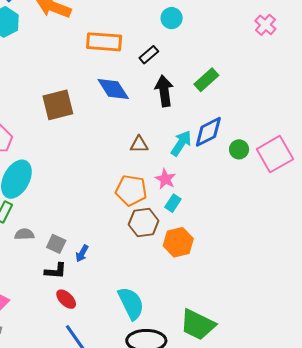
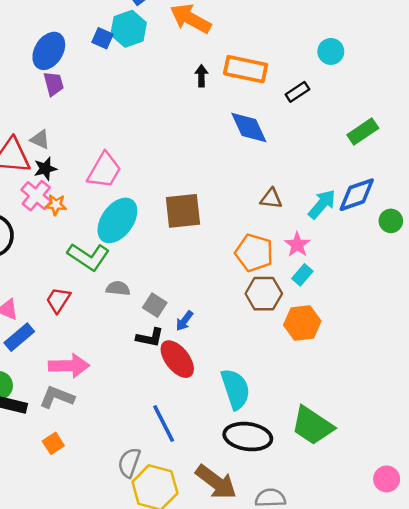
black arrow: (164, 91) -> (201, 76), moved, size x0.6
brown square: (58, 105) -> (183, 211), moved
red ellipse: (66, 299) -> (177, 359), moved, size x1.5

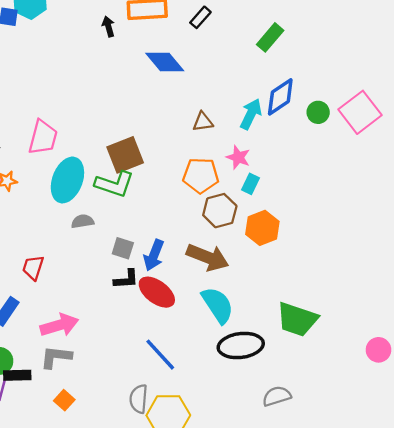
green L-shape: (88, 257) -> (114, 184), moved
gray semicircle: (118, 288) -> (83, 221), moved
blue arrow: (184, 321) -> (154, 255), size x1.5
brown arrow: (216, 482) -> (208, 257), moved

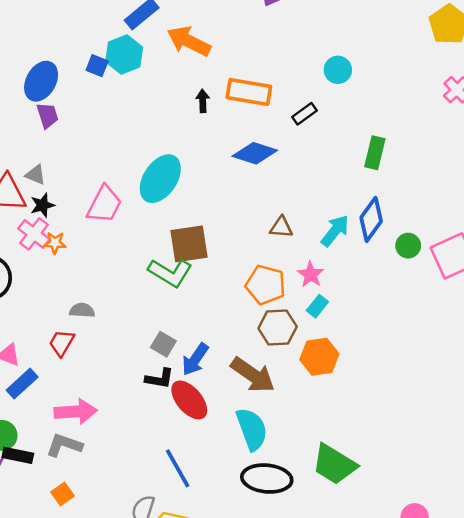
green rectangle: (270, 37) -> (375, 153), turned -40
blue diamond: (165, 62) -> (255, 153), turned -45
blue diamond: (280, 97) -> (371, 219), turned -33
cyan ellipse: (67, 180) -> (160, 179), moved
gray semicircle: (83, 221) -> (82, 310), moved

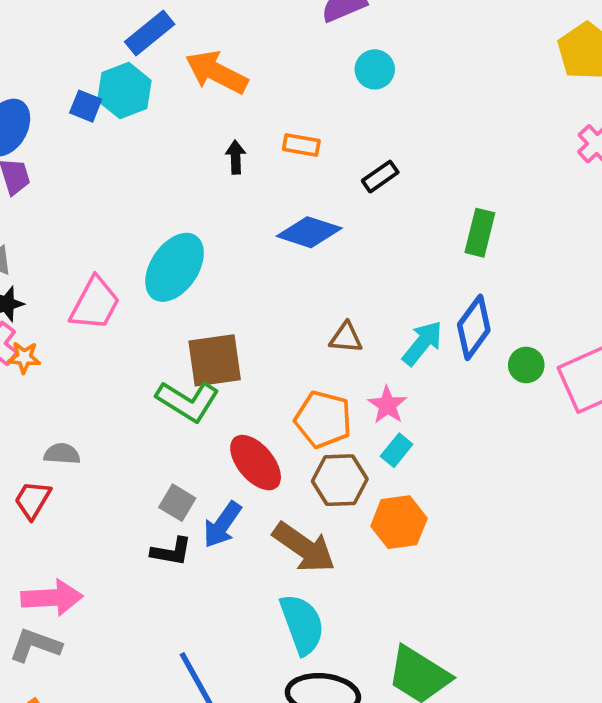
cyan circle: (338, 70) -> (375, 69), moved
orange rectangle: (249, 92) -> (301, 145), size x0.6
red ellipse: (189, 400) -> (256, 463), moved

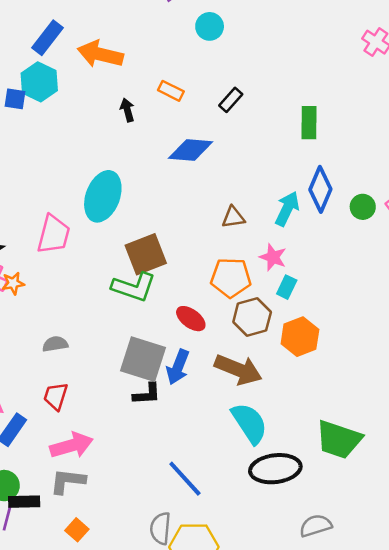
orange rectangle: (301, 145) -> (171, 91), turned 30
red ellipse: (256, 463) -> (191, 319), size x0.7
red trapezoid: (33, 500) -> (56, 396), moved
gray square: (177, 503) -> (143, 359), size x1.8

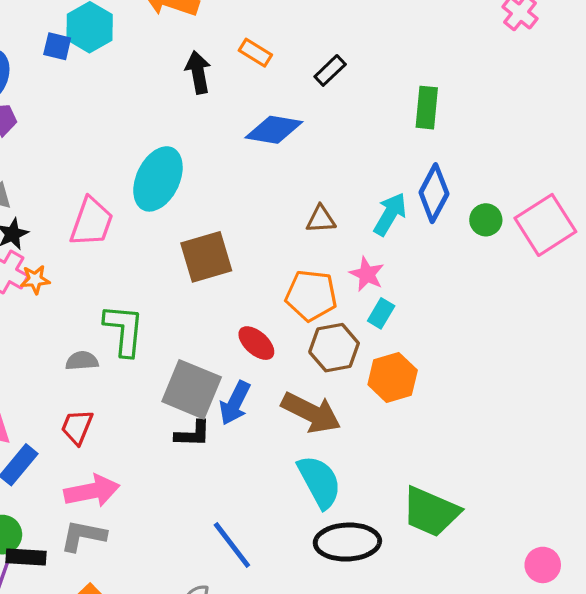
black arrow: (127, 110) -> (198, 72), size x1.4
green L-shape: (134, 287) -> (124, 330), moved, turned -108

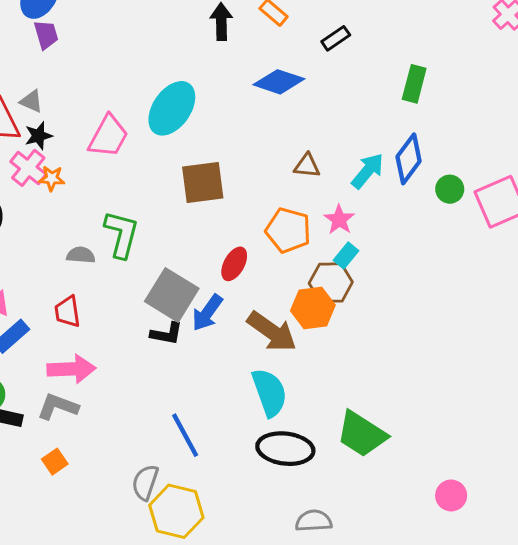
red ellipse: (256, 343) -> (234, 264), turned 68
brown hexagon: (334, 348) -> (331, 283), moved
orange hexagon: (393, 377) -> (313, 308), moved
red trapezoid: (77, 427) -> (67, 312), turned -40

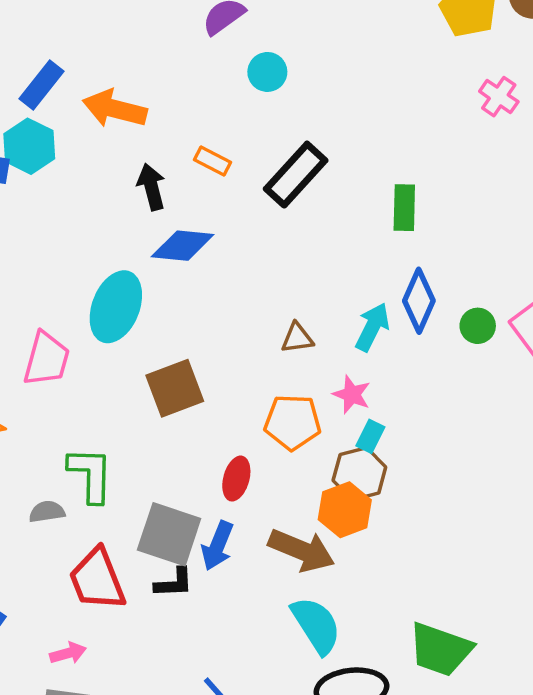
black rectangle: (336, 38) -> (296, 175), size x1.8
blue diamond: (279, 82) -> (183, 246), moved
red trapezoid: (67, 312) -> (97, 579), moved, size x1.6
pink arrow: (71, 369) -> (68, 653), size x0.6

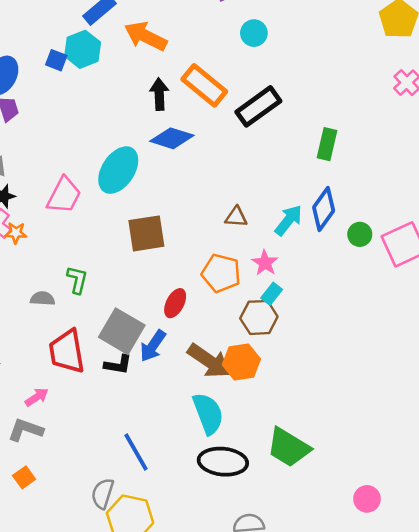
orange rectangle: (212, 161) -> (204, 85), size x1.8
green L-shape: (91, 475) -> (77, 280), size x0.7
orange hexagon: (345, 510) -> (241, 362), moved
pink arrow: (68, 653) -> (37, 397), turned -30

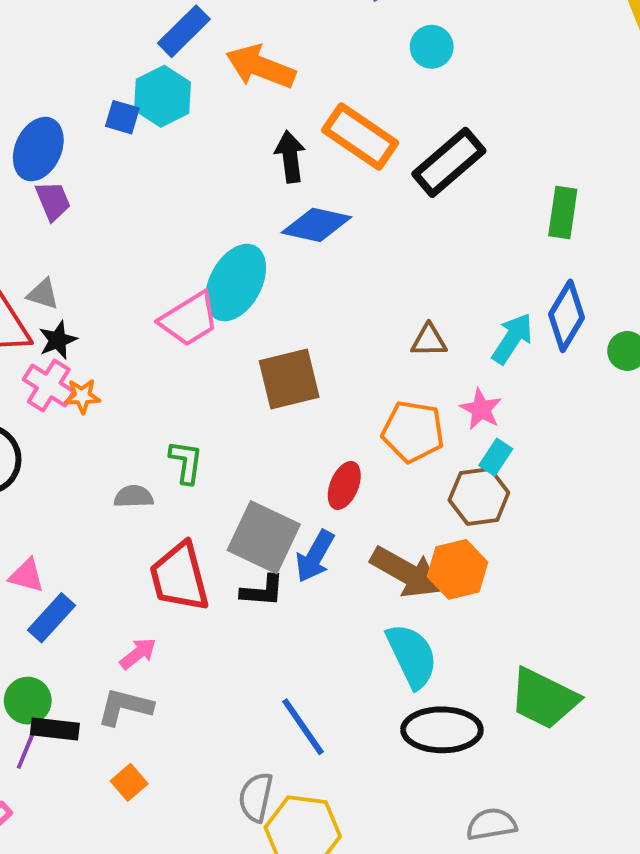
pink trapezoid: (64, 195) -> (189, 319), moved, turned 36

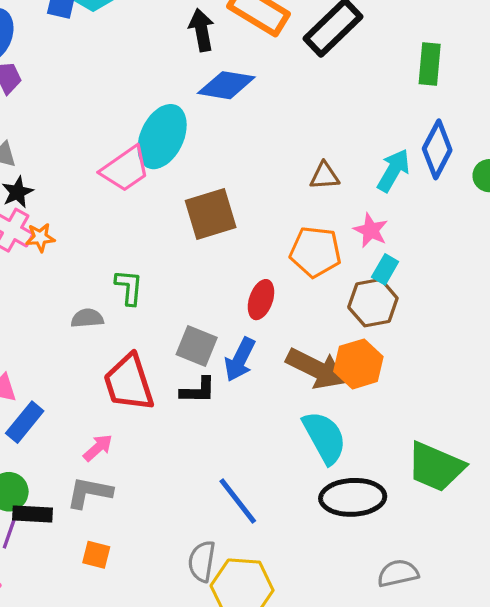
gray square: (264, 537) -> (197, 346), size x0.7
orange square: (129, 782) -> (96, 555), turned -32

